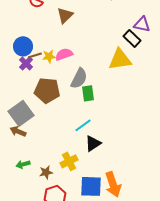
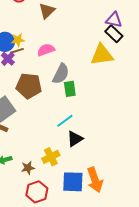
purple triangle: (142, 24) -> (114, 20), moved
yellow star: (49, 56) -> (18, 40), moved

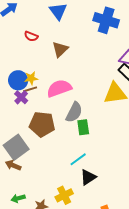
pink semicircle: (46, 50) -> (59, 88), size x1.4

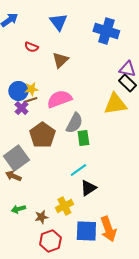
brown pentagon: (42, 124) -> (42, 135), turned 30

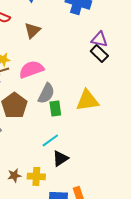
yellow triangle: (115, 104) -> (87, 100), moved
yellow cross: (64, 206) -> (36, 176), turned 30
brown star: (41, 217) -> (14, 175), moved

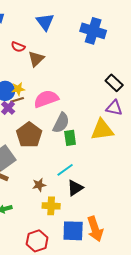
brown triangle: (32, 30) -> (36, 59), moved
purple triangle: (99, 39) -> (114, 108), moved
brown star: (14, 175) -> (39, 185), moved

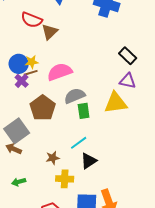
red semicircle: (18, 47) -> (32, 20), size x1.5
gray semicircle: (61, 123) -> (75, 96), turned -140

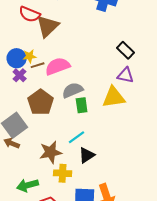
brown triangle: (50, 32) -> (48, 26), size x1.4
brown line: (31, 73) -> (38, 65), moved
brown star: (53, 158) -> (51, 152), size x1.6
green arrow: (19, 182) -> (28, 185), moved, size x1.5

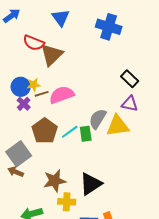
gray semicircle: (73, 90) -> (98, 119), moved, turned -35
cyan line: (77, 137) -> (70, 132), moved
black triangle: (87, 155) -> (91, 184), size x1.4

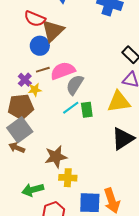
yellow star: (34, 85) -> (35, 90), moved
blue circle: (21, 87) -> (40, 46), moved
gray semicircle: (98, 119) -> (75, 85), moved
brown pentagon: (45, 131) -> (21, 107), moved, turned 30
black triangle: (91, 184) -> (123, 139), moved

